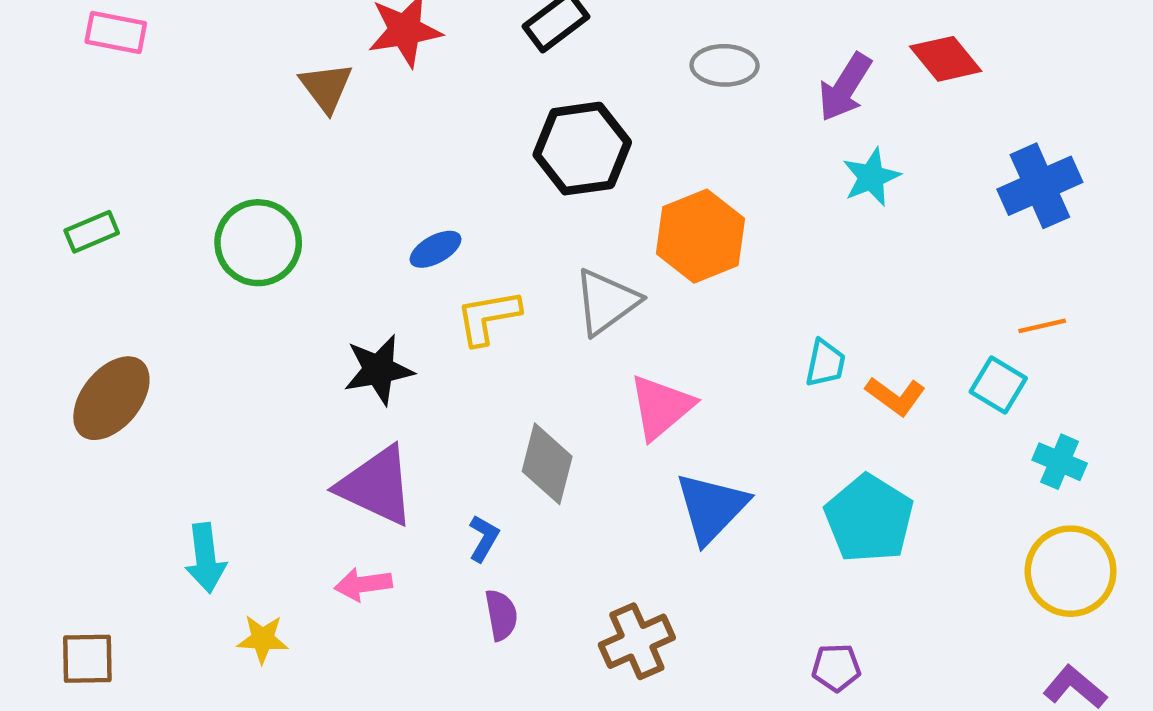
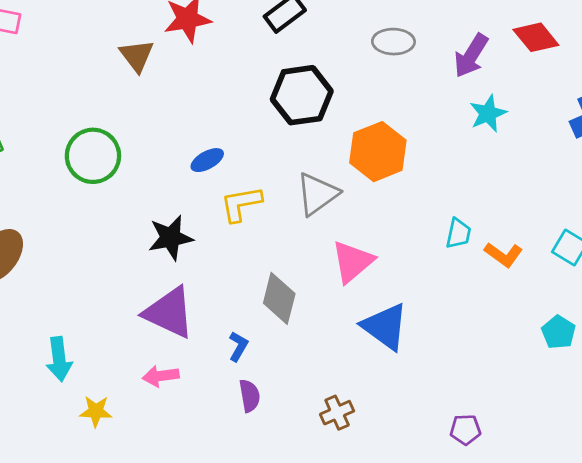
blue triangle: (711, 508) -> (385, 327), turned -38
cyan pentagon: (869, 519) -> (559, 332), moved, size x0.6
brown cross: (637, 641) -> (337, 413), size x0.7

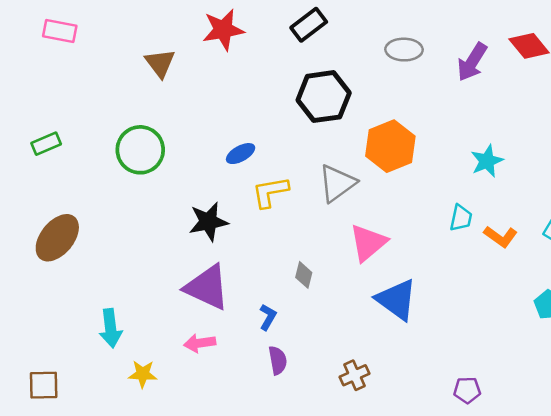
brown triangle: (137, 56) -> (160, 63), moved
cyan star: (488, 114) -> (487, 161), moved
gray diamond: (279, 298) -> (304, 275), size x0.6

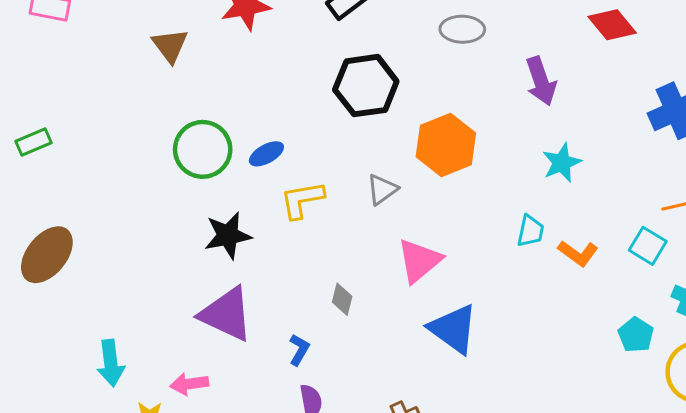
purple arrow: (472, 62) -> (541, 81), moved, turned -51
green circle: (140, 150) -> (203, 149), moved
gray triangle: (337, 183) -> (382, 189), size x0.7
pink arrow: (200, 343) -> (189, 384), moved

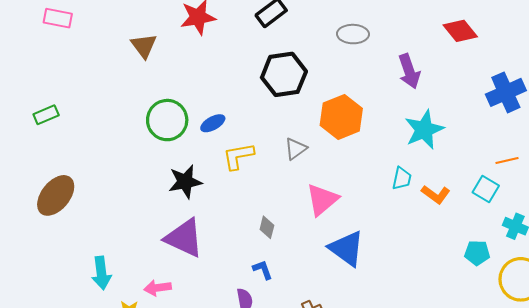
cyan star: (562, 163) -> (424, 130), size x1.4
cyan pentagon: (636, 335) -> (477, 253), turned -30
blue L-shape: (299, 350) -> (263, 270), moved, turned -50

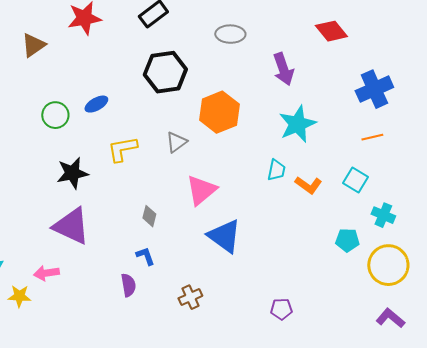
brown triangle: (144, 46) -> (33, 45), turned 32
green circle: (167, 120) -> (55, 115), size x0.7
blue ellipse: (213, 123) -> (96, 104), moved
orange line: (507, 160) -> (372, 137), moved

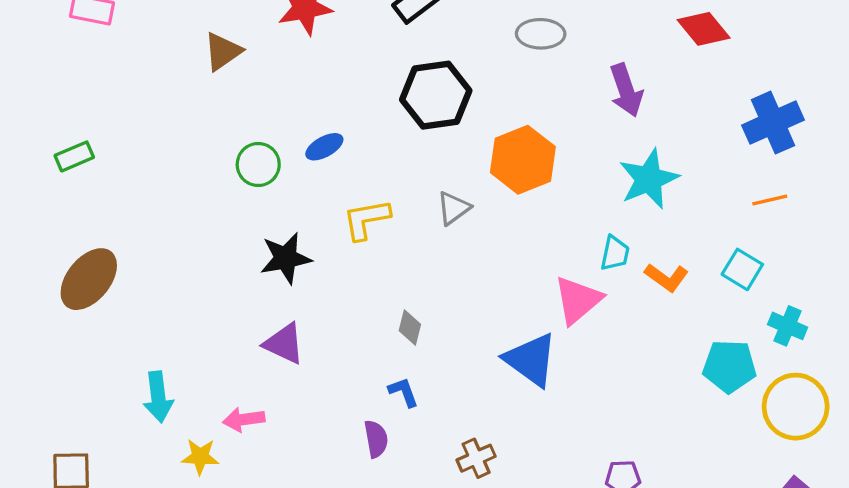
pink triangle: (201, 190) -> (578, 300), moved
purple triangle: (71, 226) -> (284, 344), size x0.7
cyan pentagon: (347, 240) -> (729, 366), size x1.4

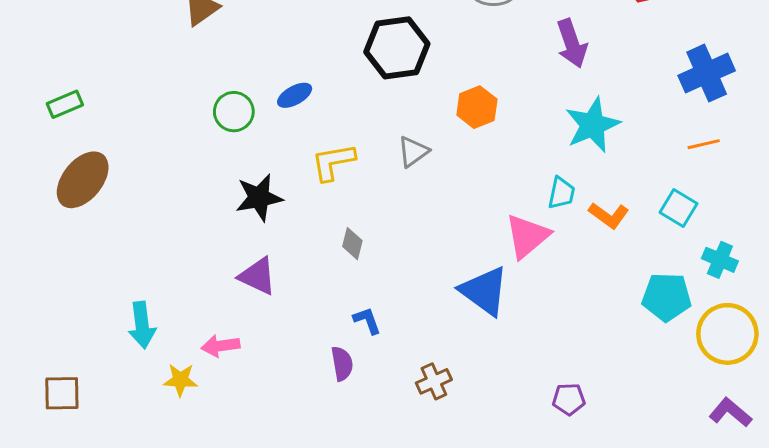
orange hexagon: (523, 160) -> (477, 107), size x0.7
brown ellipse: (89, 279) -> (83, 180), moved
gray diamond: (410, 327) -> (352, 244), moved

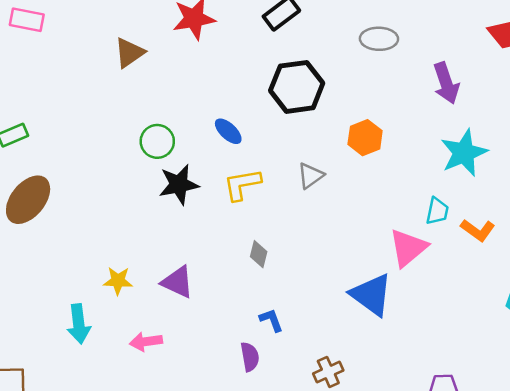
blue ellipse: (295, 95) -> (228, 131), moved, turned 72
black star: (259, 198) -> (179, 184), moved
yellow star: (180, 380) -> (118, 281), moved

